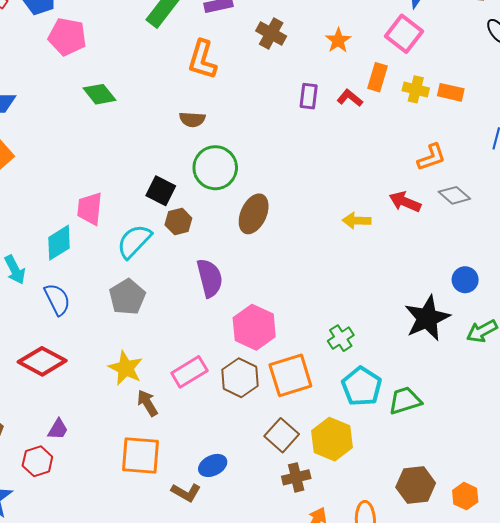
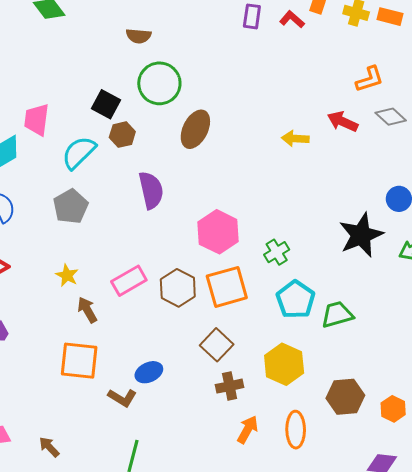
pink hexagon: (254, 327) -> (218, 232), moved
yellow star: (126, 368) -> (67, 275), size x0.7
yellow hexagon: (332, 439) -> (284, 364), moved

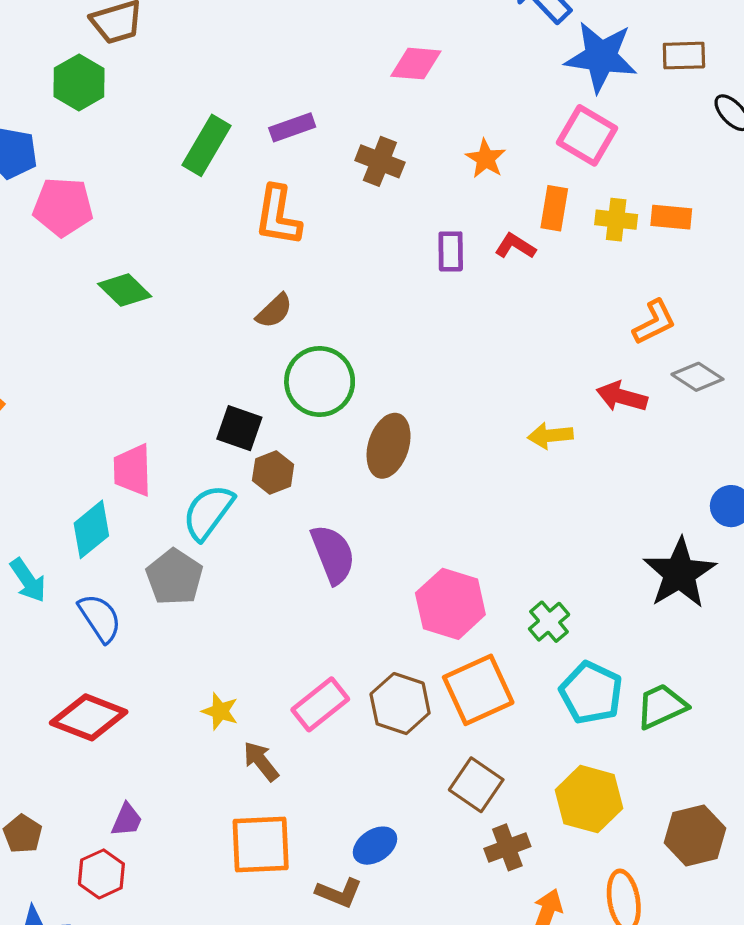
brown semicircle: (139, 36) -> (274, 311), turned -40
gray pentagon: (71, 206) -> (174, 577), moved

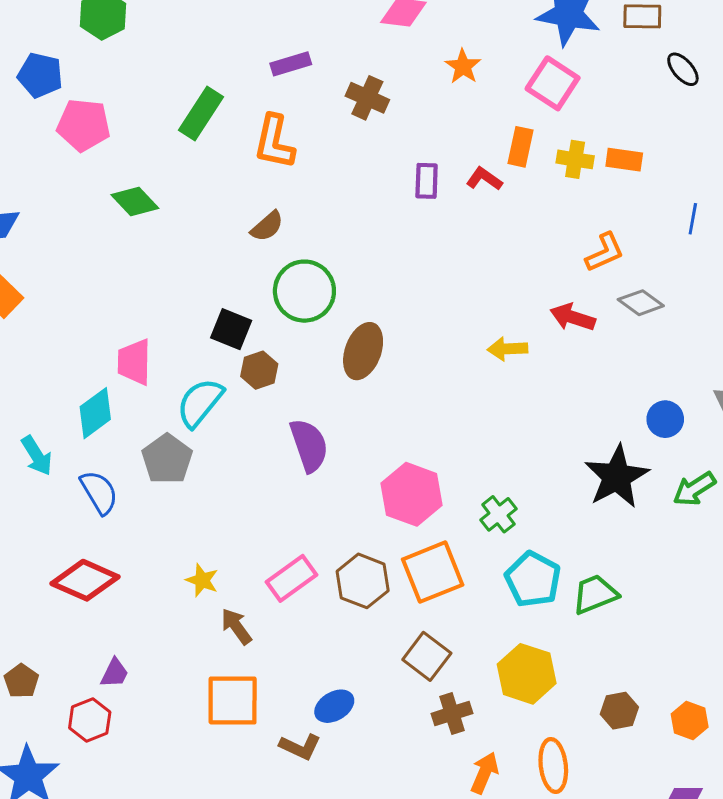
green rectangle: (207, 145) -> (201, 113), moved
orange star: (486, 159) -> (463, 66), moved
brown hexagon: (695, 835) -> (619, 711), size x0.7

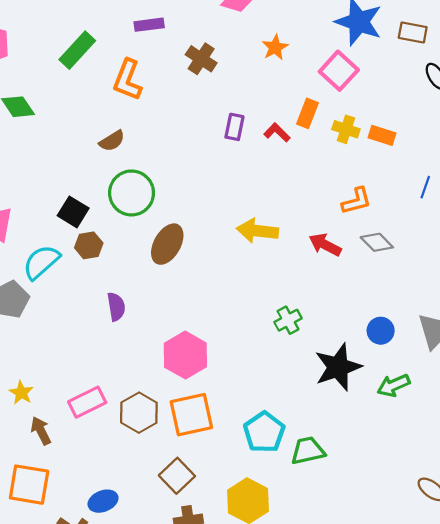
yellow arrow: (507, 349) -> (257, 231), moved, size x1.4
purple semicircle: (309, 445) -> (116, 307), size x0.7
green cross: (498, 514) -> (288, 320), moved

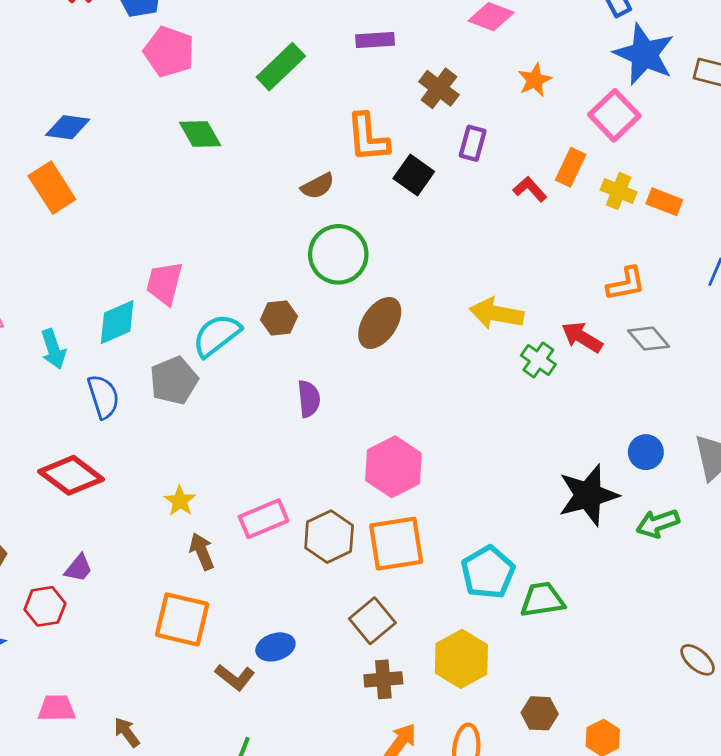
orange L-shape: (128, 80) -> (368, 138), moved, turned -30
purple rectangle: (234, 127) -> (473, 143), moved
black square: (73, 212) -> (414, 175), moved
green cross: (288, 320) -> (538, 360), moved, turned -30

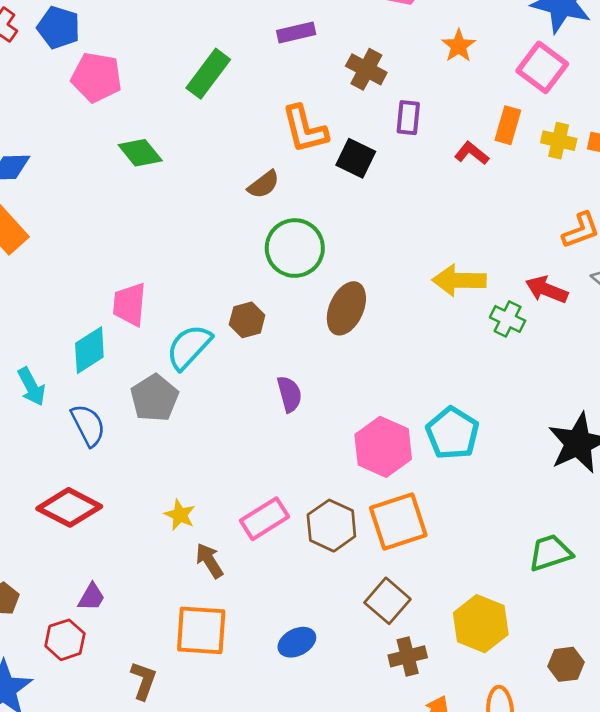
cyan pentagon: (488, 572) -> (452, 433), moved
brown L-shape: (235, 677) -> (143, 681), moved, turned -99

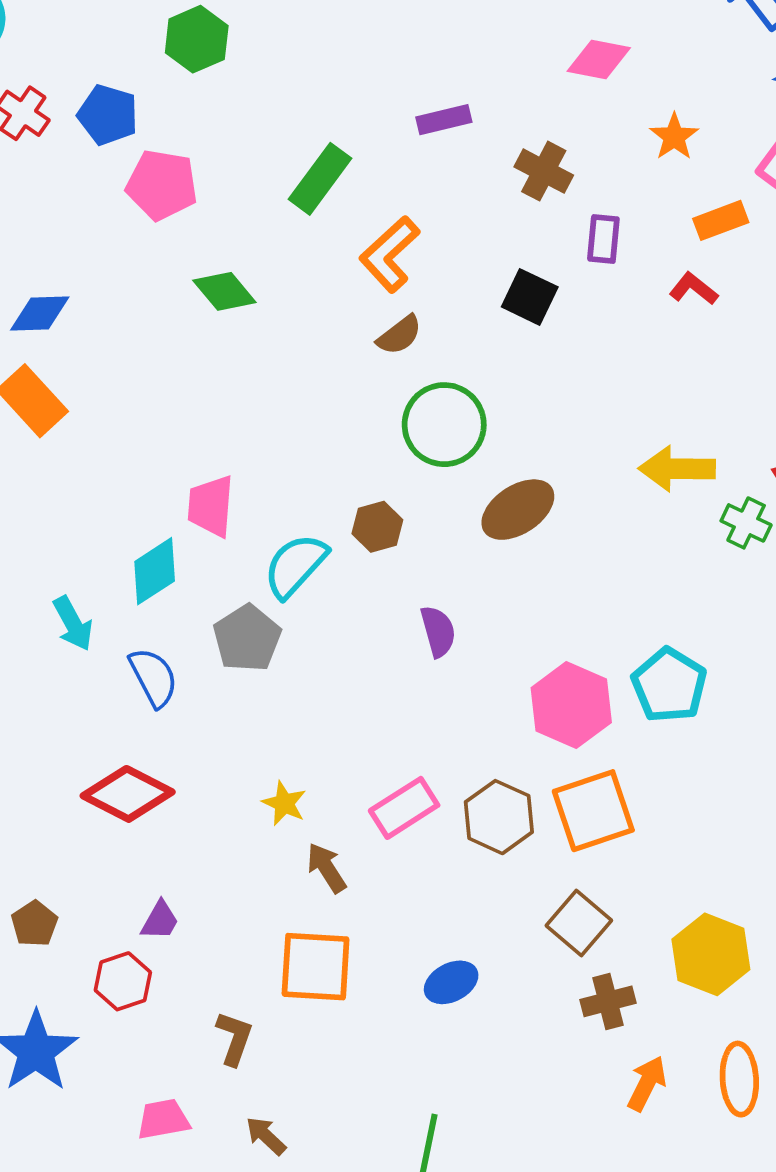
orange rectangle: (508, 125) -> (721, 220), moved, turned 54
orange L-shape: (305, 129) -> (390, 254), moved, turned 62
brown ellipse: (346, 308) -> (518, 510), turned 33

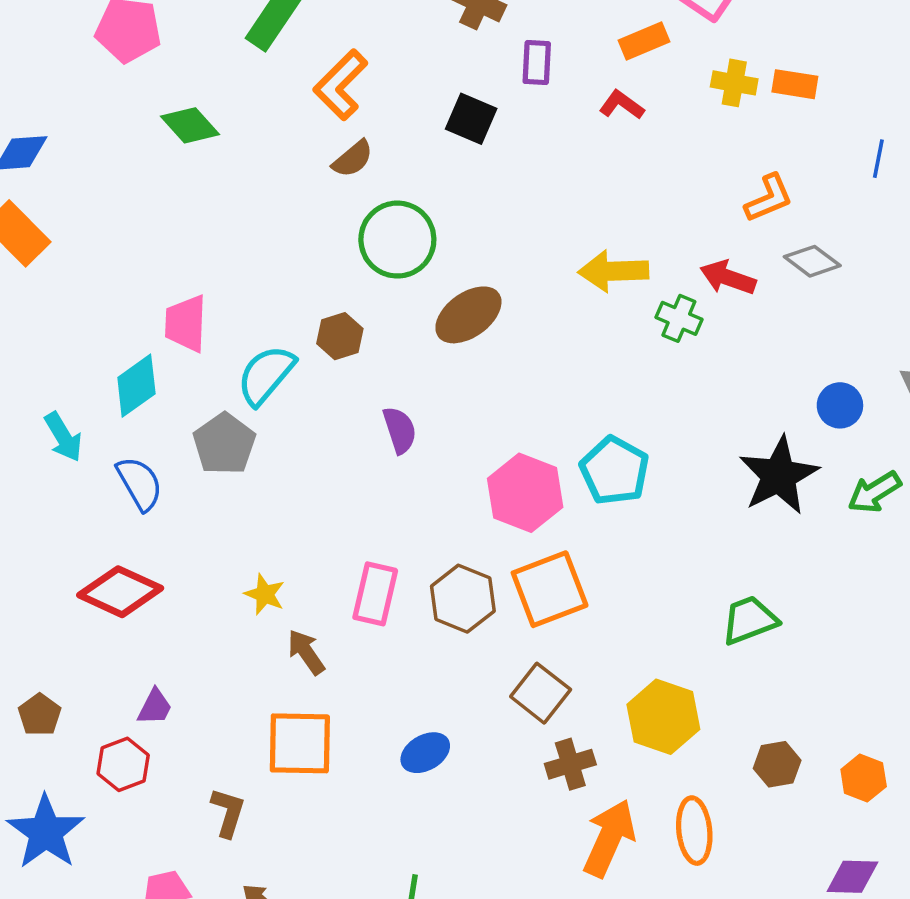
pink rectangle: (404, 808) -> (375, 594), turned -42
orange arrow: (647, 1083) -> (609, 838), size x1.5

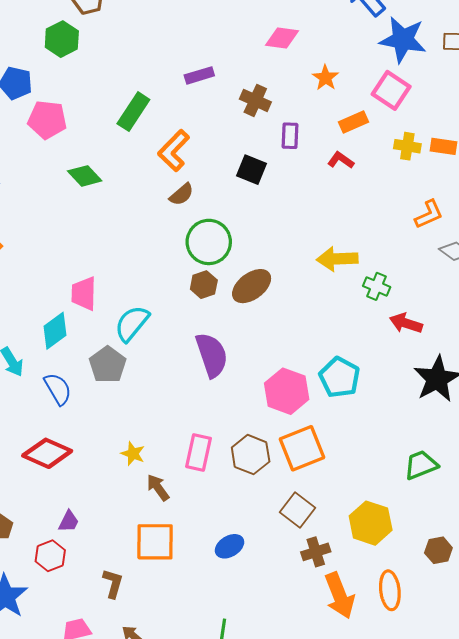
red arrow: (728, 278) -> (406, 323), moved
brown hexagon: (340, 336) -> (204, 285), moved
purple semicircle: (400, 430) -> (212, 355), size x1.6
orange arrow: (609, 838) -> (339, 595), turned 135

